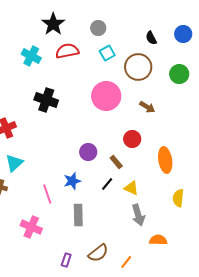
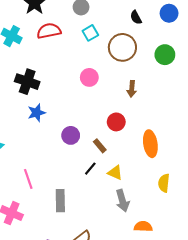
pink circle: (106, 96) -> (89, 77), size x0.6
brown arrow: (147, 107) -> (132, 89), turned 63
blue star: (72, 181) -> (36, 113), moved

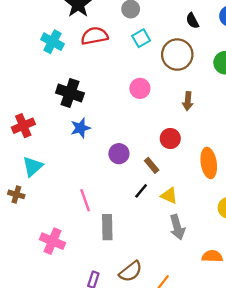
pink line: (28, 179) -> (85, 200), moved
orange semicircle: (143, 227) -> (212, 256), moved

